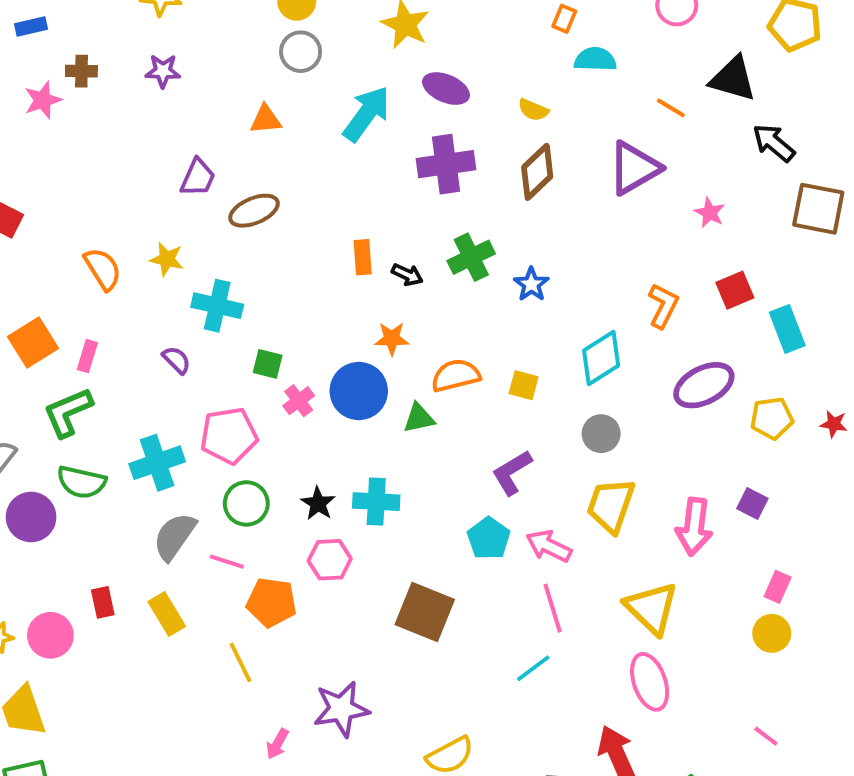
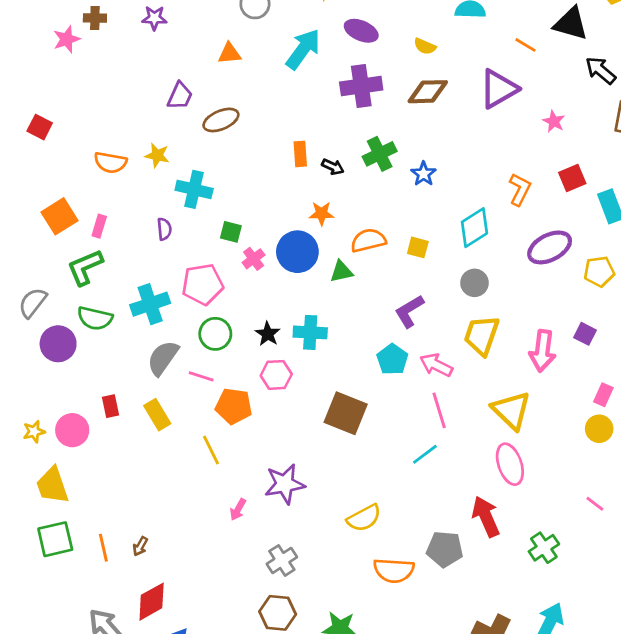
brown diamond: (537, 172) -> (428, 92), turned 42
orange semicircle: (103, 269) -> (110, 162), turned 132
purple semicircle: (176, 360) -> (164, 229), turned 40

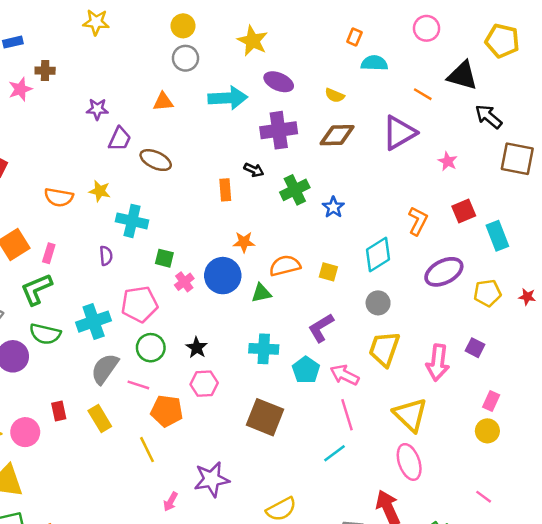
purple star: (154, 18) -> (97, 109), moved
cyan arrow: (303, 49) -> (228, 98), turned 51
brown ellipse: (221, 120) -> (156, 160), turned 48
black arrow: (333, 167) -> (254, 170), moved
cyan cross: (310, 332) -> (264, 349), moved

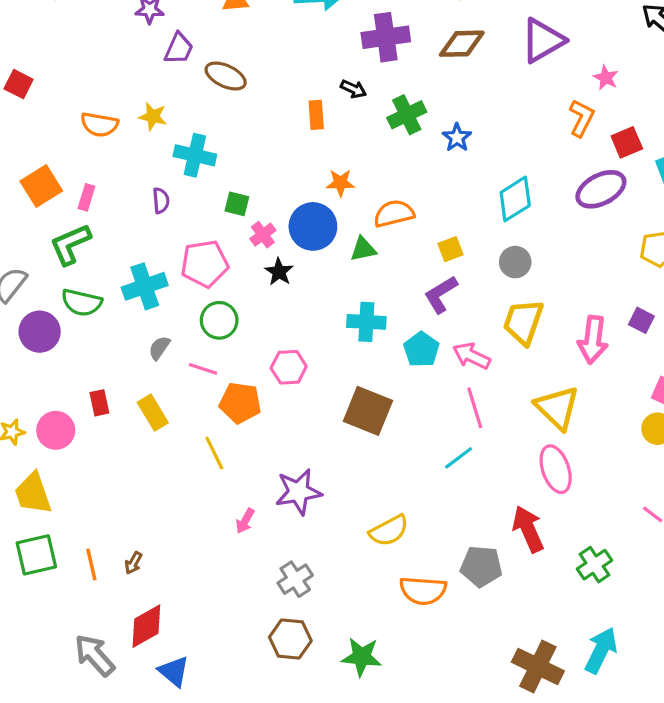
orange L-shape: (418, 221) -> (582, 118), moved
yellow square: (328, 272) -> (450, 249), moved, turned -36
purple ellipse: (444, 272) -> (601, 189), moved
black star: (197, 348) -> (279, 272), moved
gray semicircle: (105, 369) -> (159, 348), size x0.6

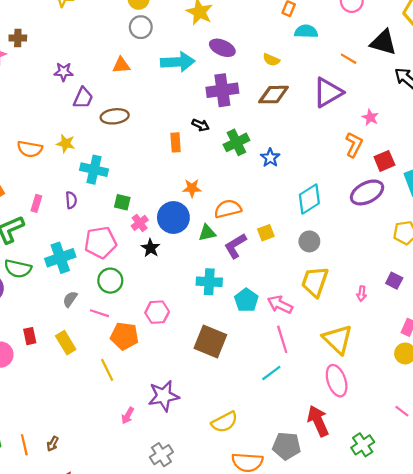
brown ellipse: (226, 76) -> (115, 116), turned -32
pink rectangle: (86, 197) -> (36, 203), moved
purple L-shape: (441, 294) -> (235, 246), moved
pink arrow: (593, 340) -> (362, 294), size x0.5

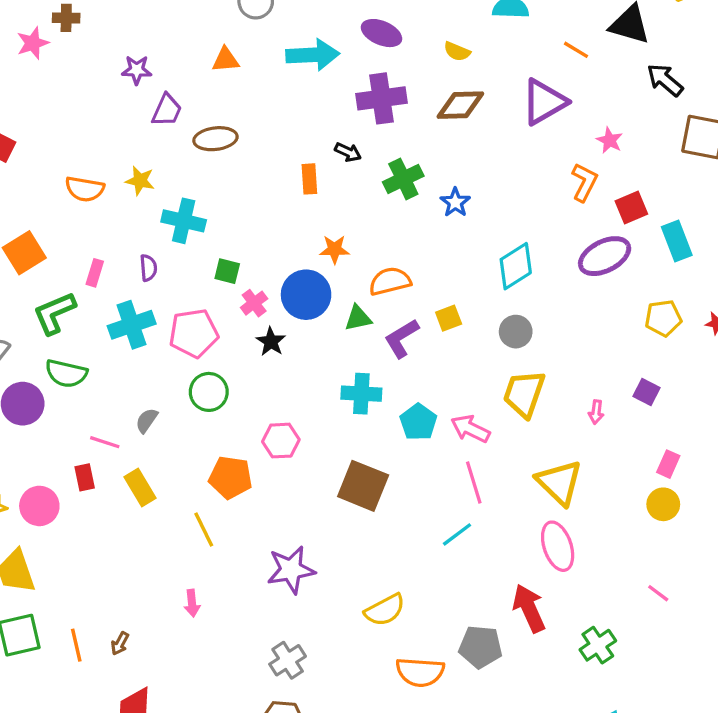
cyan cross: (60, 258) -> (132, 325), moved
pink line: (99, 313) -> (105, 442), moved
pink arrow: (128, 415) -> (192, 603), moved, turned -35

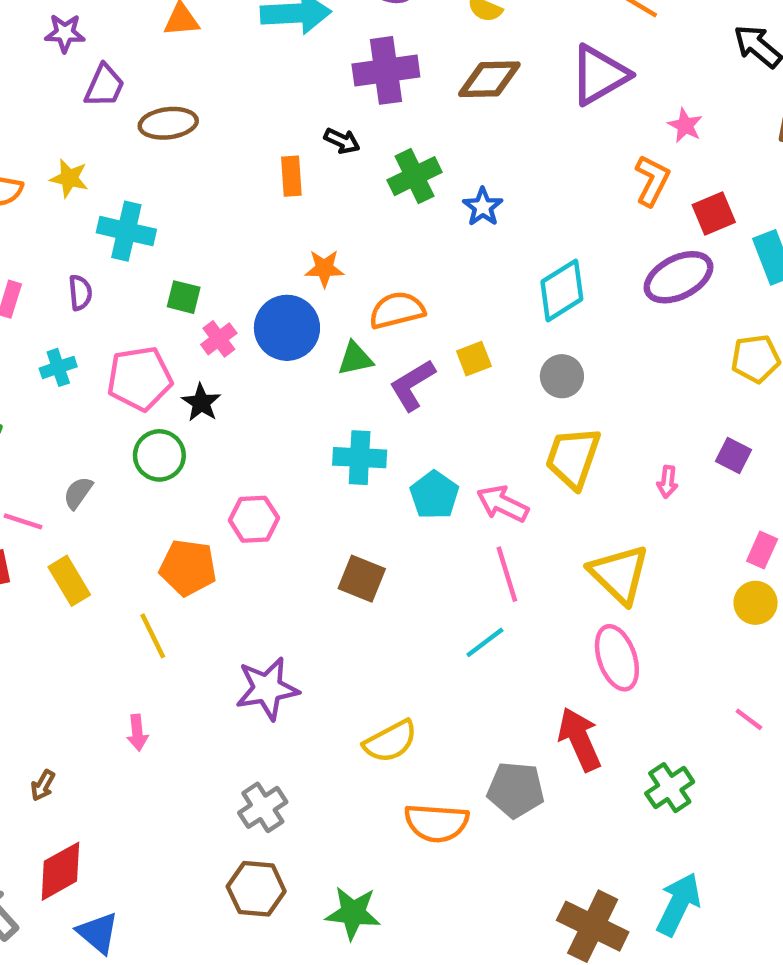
cyan cross: (132, 325) -> (58, 367), size x0.6
black star: (271, 342) -> (201, 403), moved
brown square: (363, 486) -> (362, 579), size x0.7

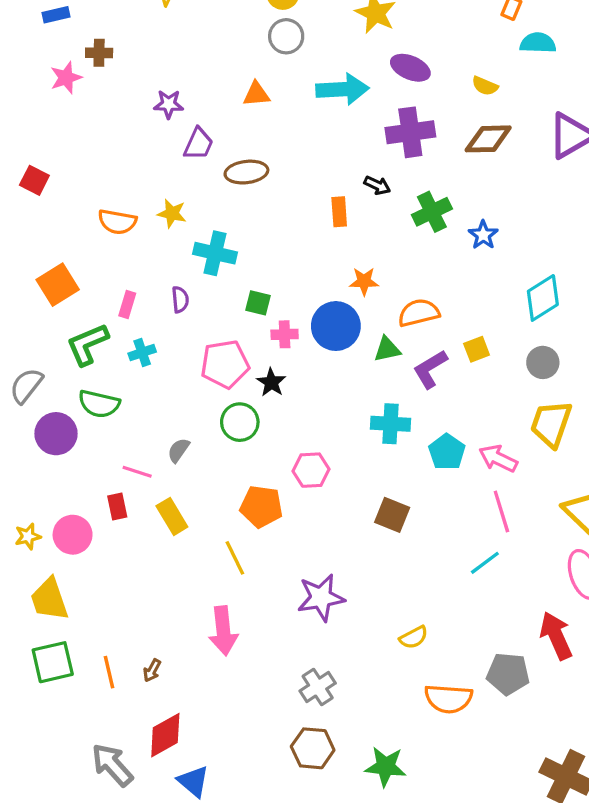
pink cross: (219, 339) -> (285, 334), turned 35
cyan cross: (58, 367) -> (142, 353), moved
pink arrow: (137, 733) -> (223, 631), size x1.8
yellow semicircle: (390, 741) -> (414, 637), size x0.7

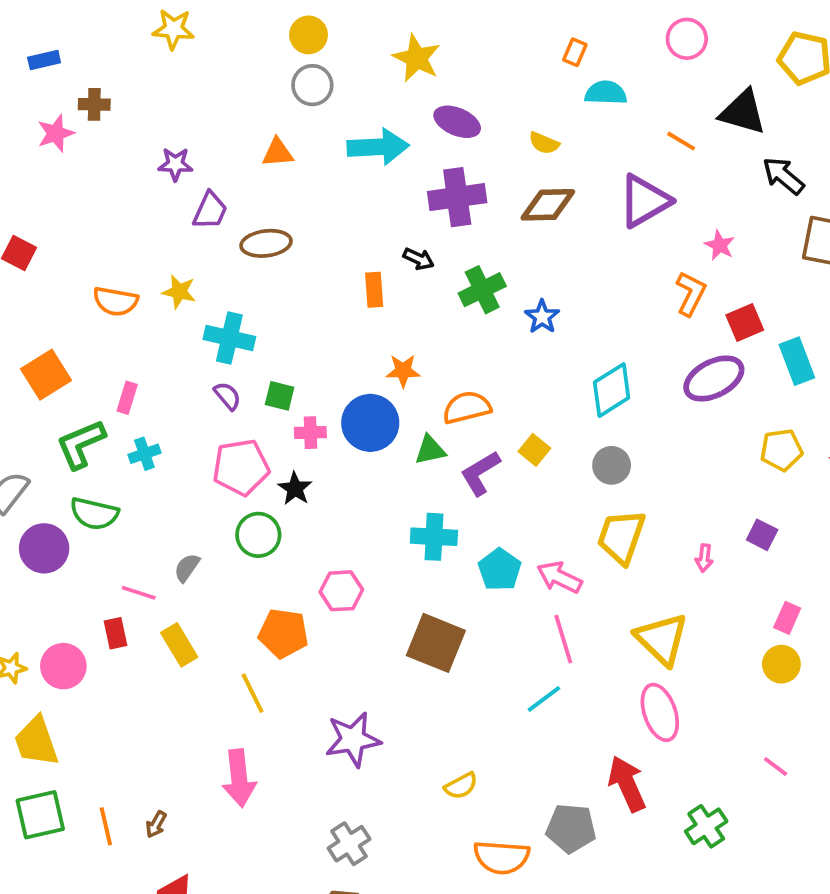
purple semicircle: (180, 300) -> (227, 396), moved, turned -35
yellow square: (477, 349) -> (534, 450), turned -30
brown square: (392, 515) -> (436, 643), size x1.4

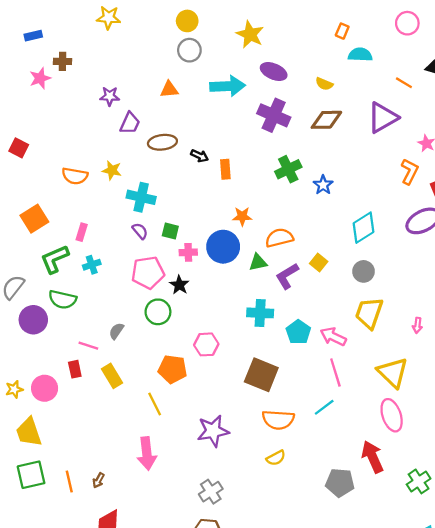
purple cross: (457, 197) -> (274, 115), turned 32
black arrow: (419, 259) -> (200, 156), moved
orange semicircle: (502, 857) -> (278, 420), moved

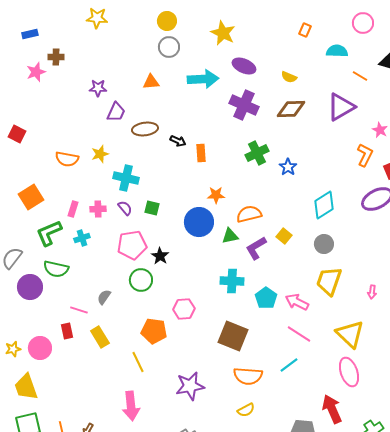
cyan semicircle: (360, 55) -> (337, 51), moved
yellow star: (112, 170) -> (100, 154), turned -30
pink cross: (188, 252) -> (98, 209), moved
pink line: (335, 373) -> (299, 334), turned -40

